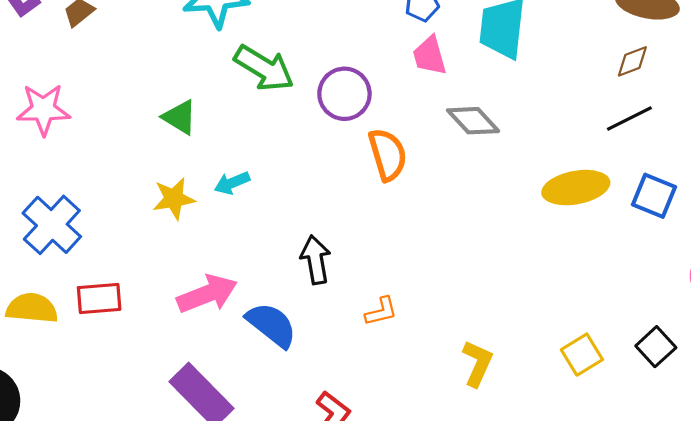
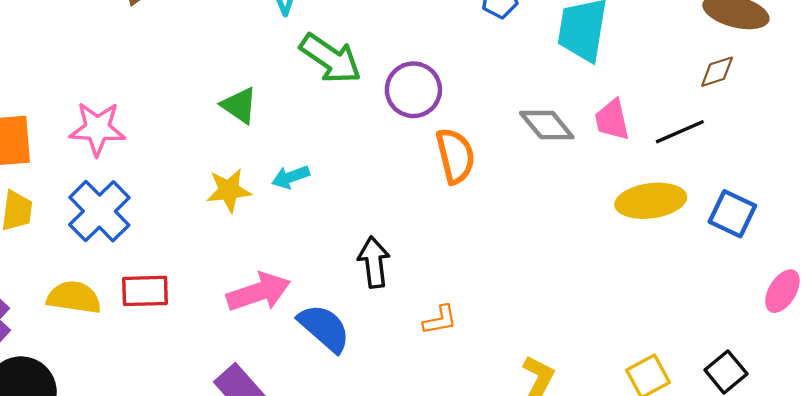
pink trapezoid: (430, 56) -> (612, 120), moved
pink star: (43, 109) -> (97, 129), moved
black line: (629, 119) -> (680, 132), moved

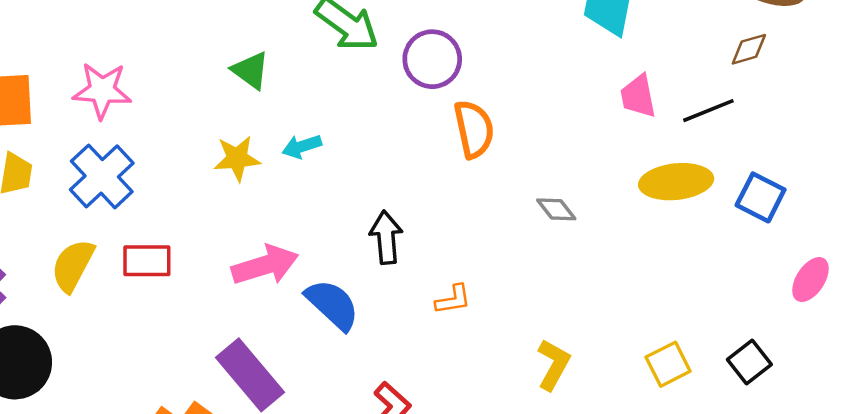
gray diamond: (547, 125) -> (556, 209), moved, size x0.7
yellow semicircle: (74, 297) -> (73, 265), turned -72

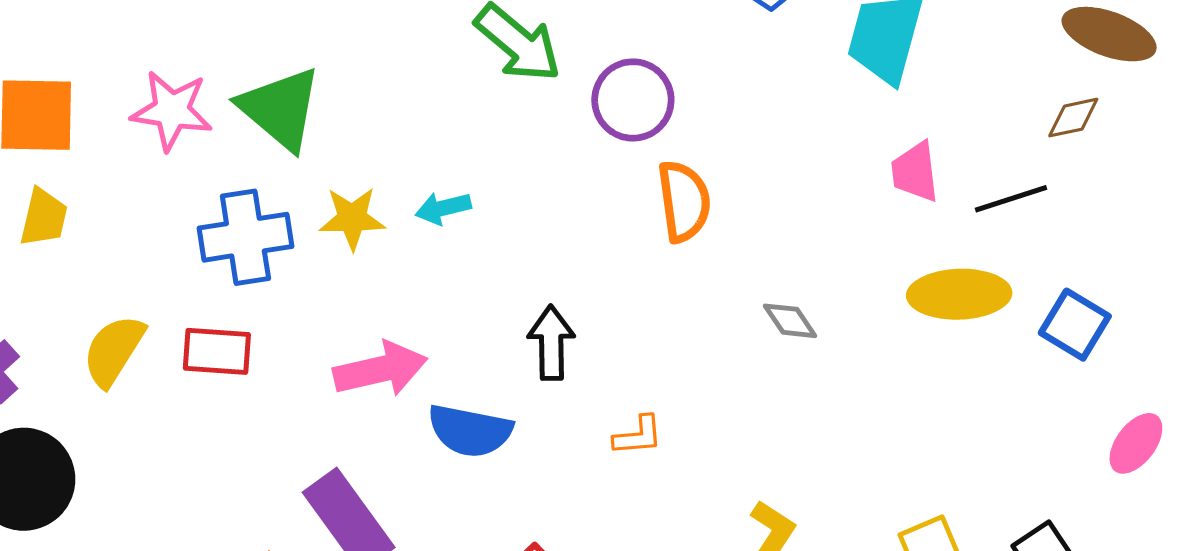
green triangle: (251, 70) -> (280, 109), moved, size x1.6
blue cross: (102, 176) -> (245, 237), moved, turned 30
blue semicircle: (332, 305) -> (470, 431), turned 144

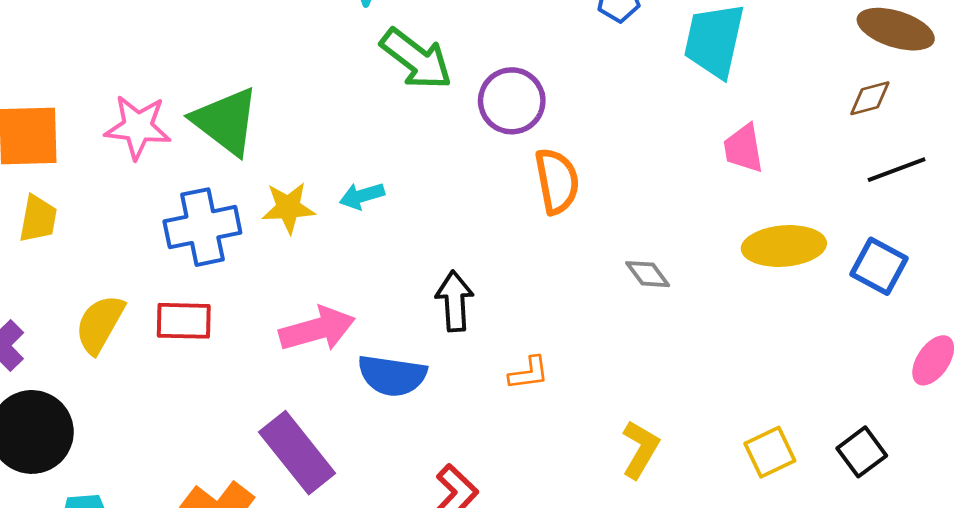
black line: (1011, 199) -> (897, 170), moved

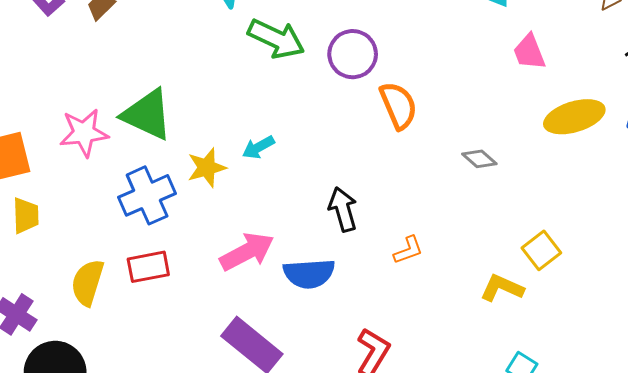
yellow L-shape: (640, 449) -> (502, 288), turned -84
yellow square: (770, 452) -> (541, 250), moved

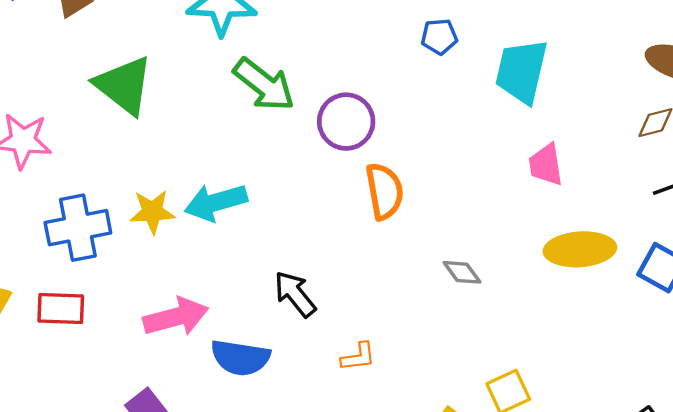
green triangle: (147, 115) -> (124, 85), moved
cyan arrow: (258, 147) -> (216, 202), size x1.6
black arrow: (343, 209) -> (295, 294), turned -36

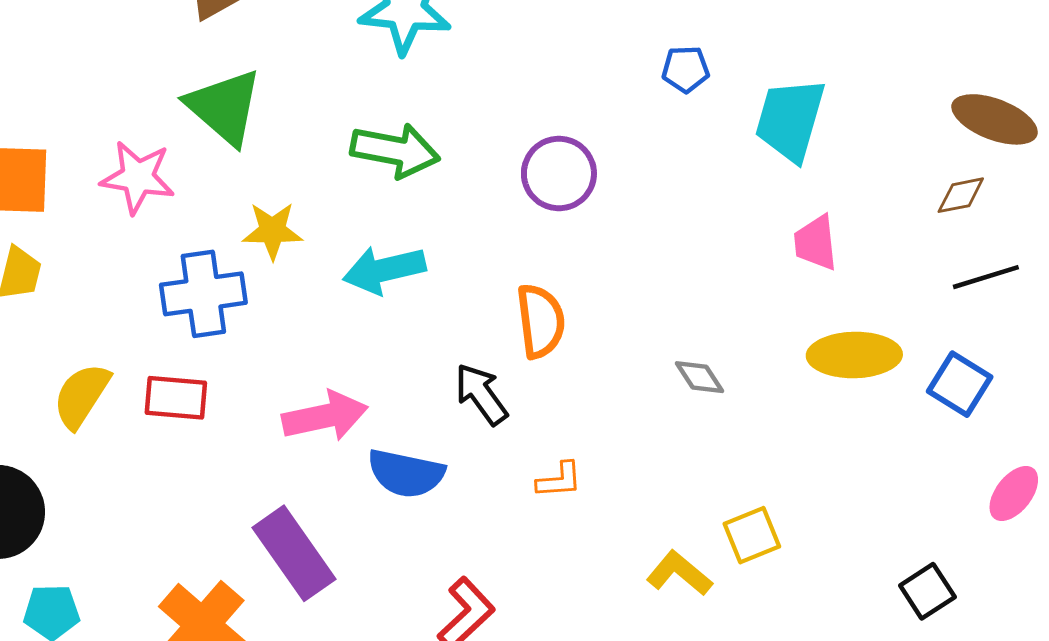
green triangle: (124, 85) -> (224, 107), moved
green arrow: (264, 85) -> (395, 150), moved, turned -30
orange semicircle: (384, 191) -> (541, 321), moved
yellow star: (152, 212) -> (272, 231), moved

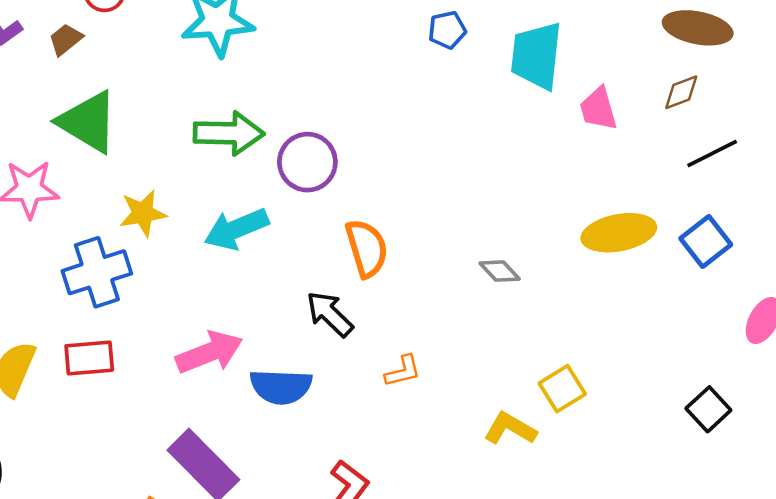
purple circle: (559, 174) -> (307, 162), moved
pink trapezoid: (816, 243) -> (598, 109), moved
blue square: (960, 384) -> (706, 242), turned 30

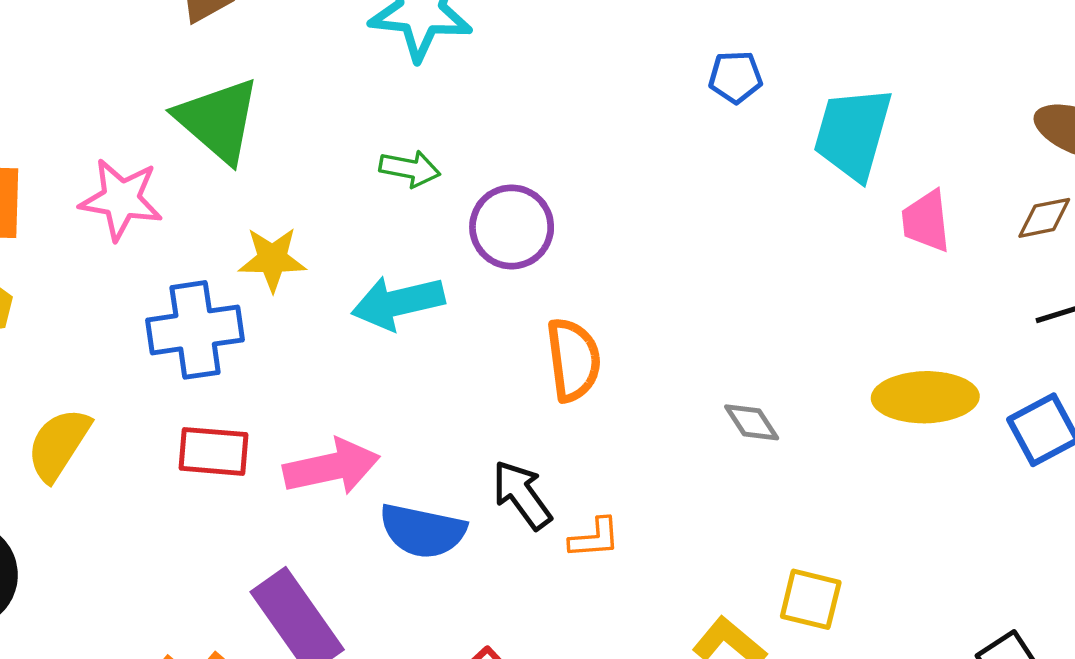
green arrow: (229, 133) -> (410, 169), size x0.6
black arrow: (330, 314) -> (522, 495), moved
red rectangle: (89, 358) -> (213, 451), moved
yellow square: (562, 389) -> (811, 599), turned 36

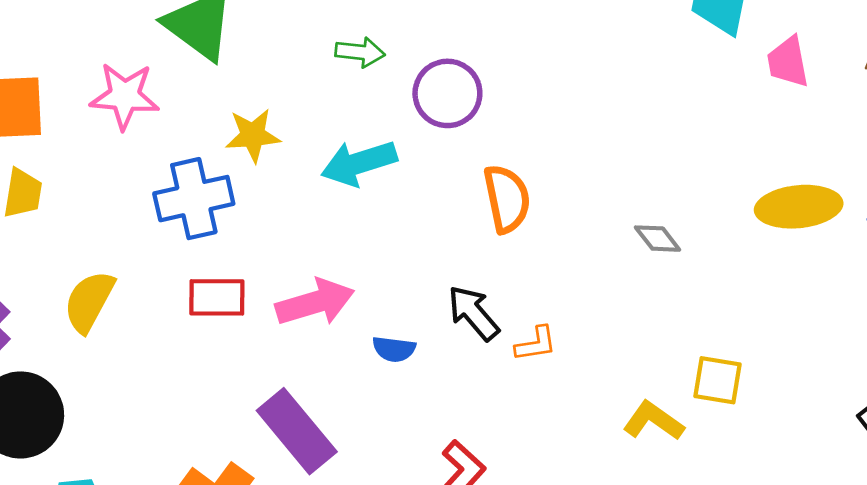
blue semicircle: (423, 531) -> (394, 349), size x0.6

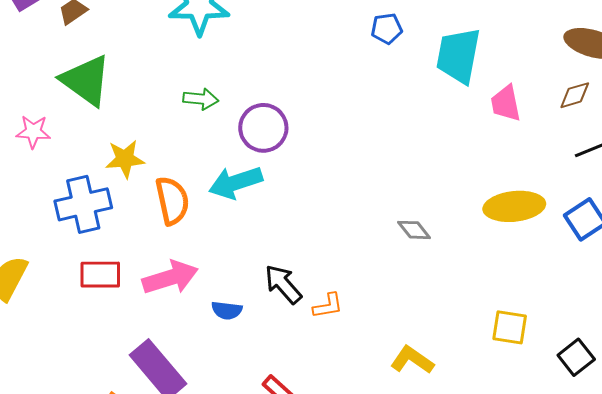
pink star: (125, 96) -> (33, 132), size x0.7
cyan arrow: (359, 163) -> (236, 182), moved
orange semicircle: (507, 199) -> (172, 201), moved
yellow square: (717, 380) -> (510, 327), moved

